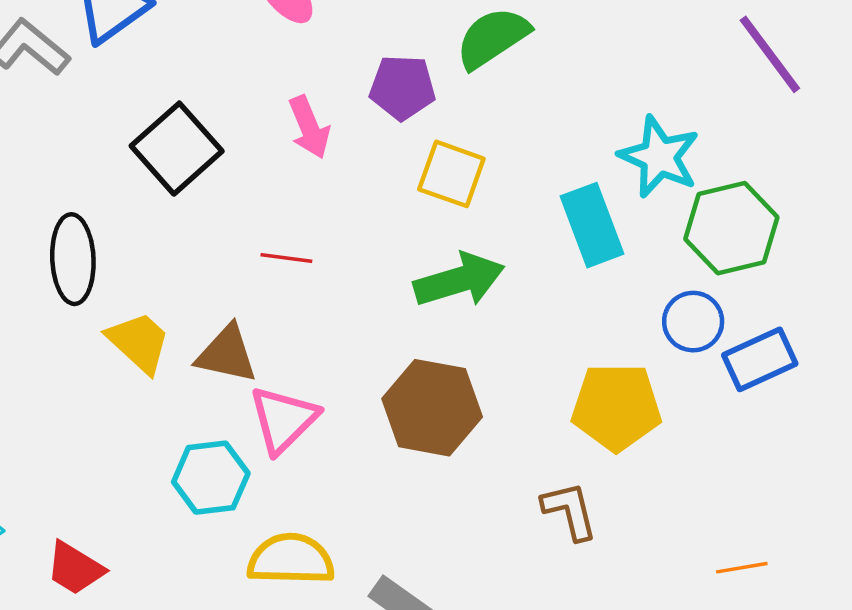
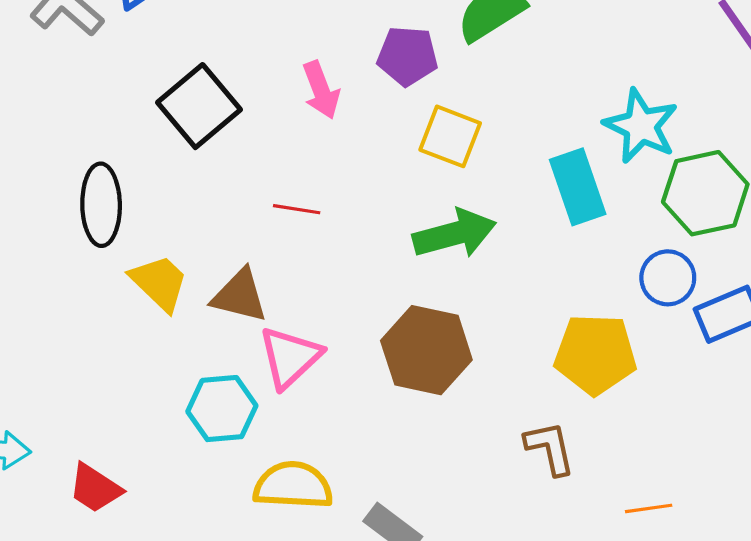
orange line: (742, 568) -> (649, 508), moved

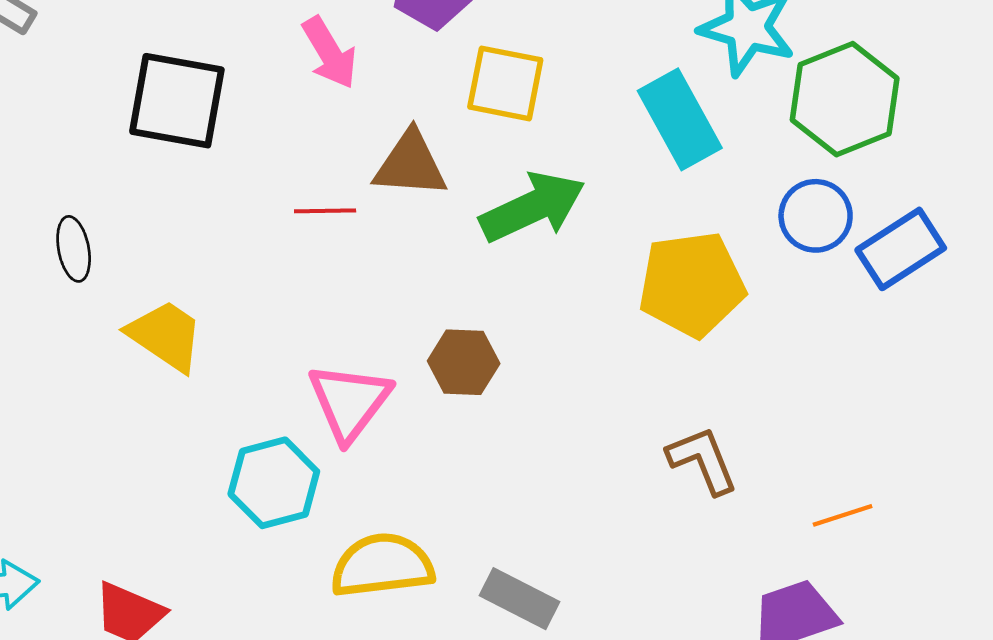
black square: (199, 106) -> (177, 101), turned -30
black ellipse: (101, 205) -> (74, 249), size x0.6
brown triangle: (240, 296) -> (410, 164), moved
brown hexagon: (426, 350) -> (464, 362), moved, size x0.6
yellow pentagon: (595, 354) -> (692, 284), moved

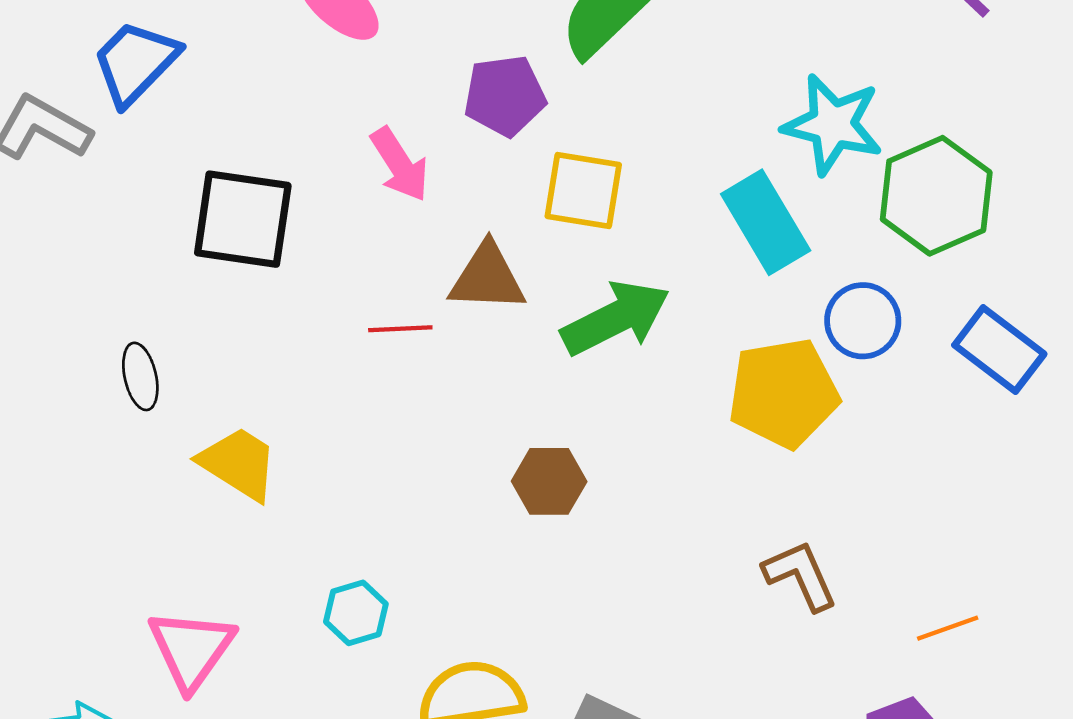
blue circle: (816, 216) -> (863, 321), moved
blue rectangle: (901, 249) -> (999, 350), turned 72
pink triangle: (350, 402) -> (191, 649), moved
cyan hexagon: (274, 483) -> (356, 613), size x0.7

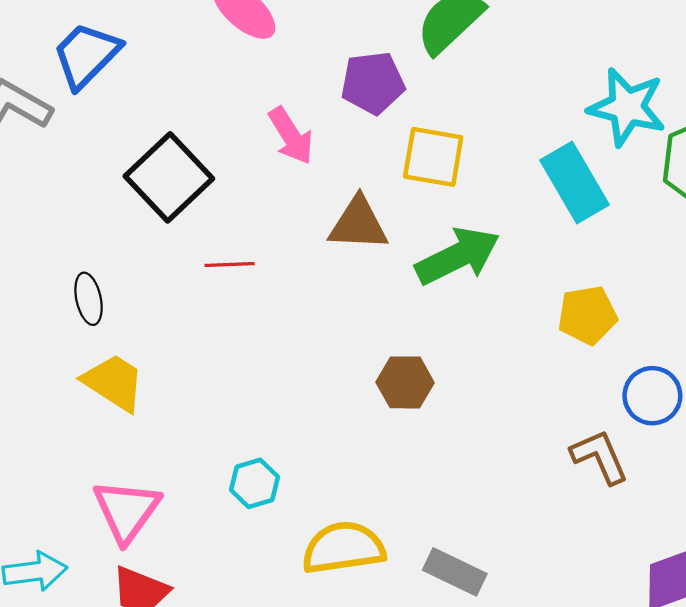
black square: (243, 219) -> (169, 177), turned 38
blue circle: (863, 321) -> (652, 396), moved
red line: (400, 329) -> (230, 265), moved
yellow pentagon: (784, 393) -> (587, 315), size x0.7
yellow trapezoid: (239, 463) -> (114, 382), moved

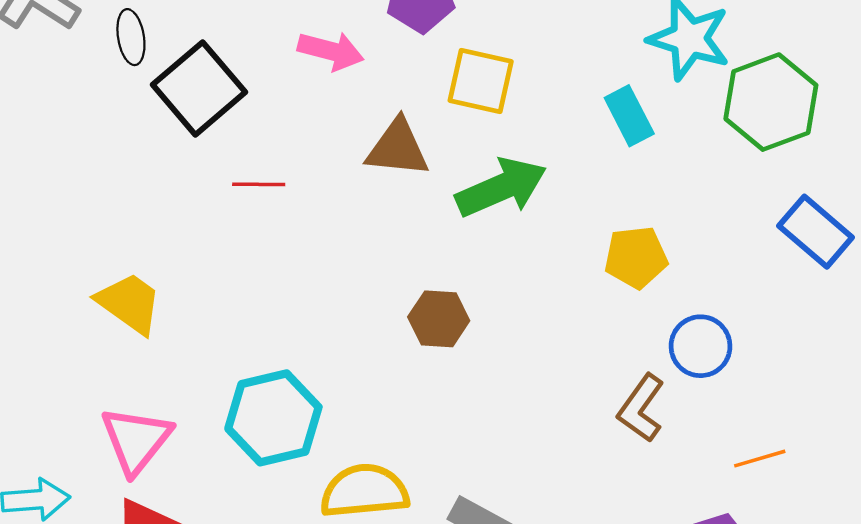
pink arrow: (291, 136) -> (331, 51), turned -46
cyan rectangle: (574, 183) -> (629, 116), size x0.7
black ellipse: (89, 299) -> (131, 37), moved
brown L-shape: (600, 457) -> (641, 408), turned -124
cyan hexagon: (254, 483) -> (273, 418), size x1.8

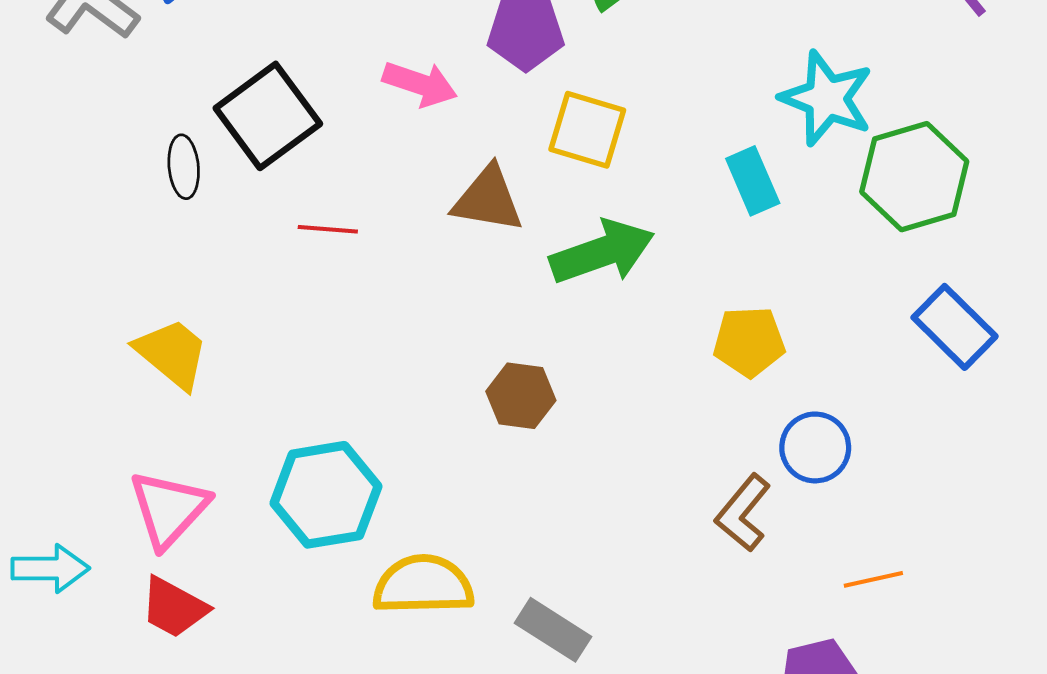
black ellipse: (131, 37) -> (184, 167), moved

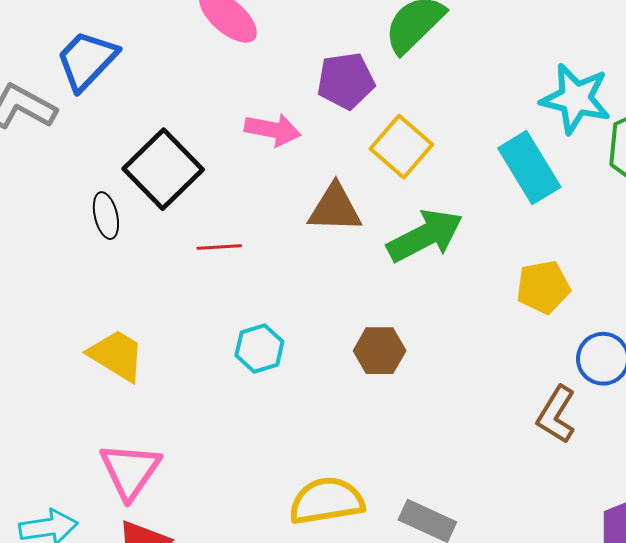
yellow square: (587, 130) -> (401, 147), turned 32
cyan rectangle: (753, 181) -> (529, 168), size x1.4
cyan hexagon: (326, 495) -> (259, 348), moved, size x0.6

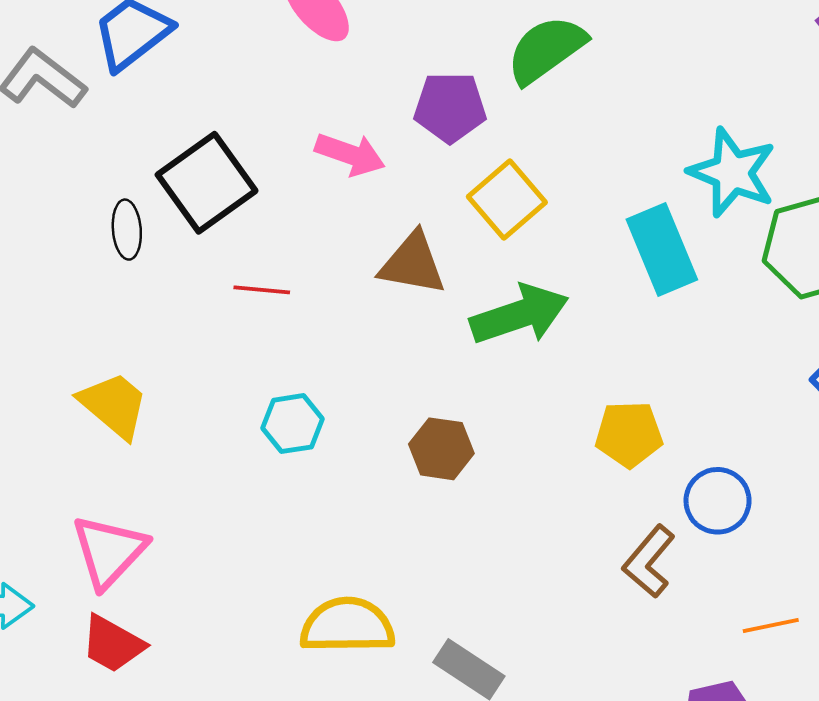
yellow pentagon: (543, 287) -> (629, 434), moved

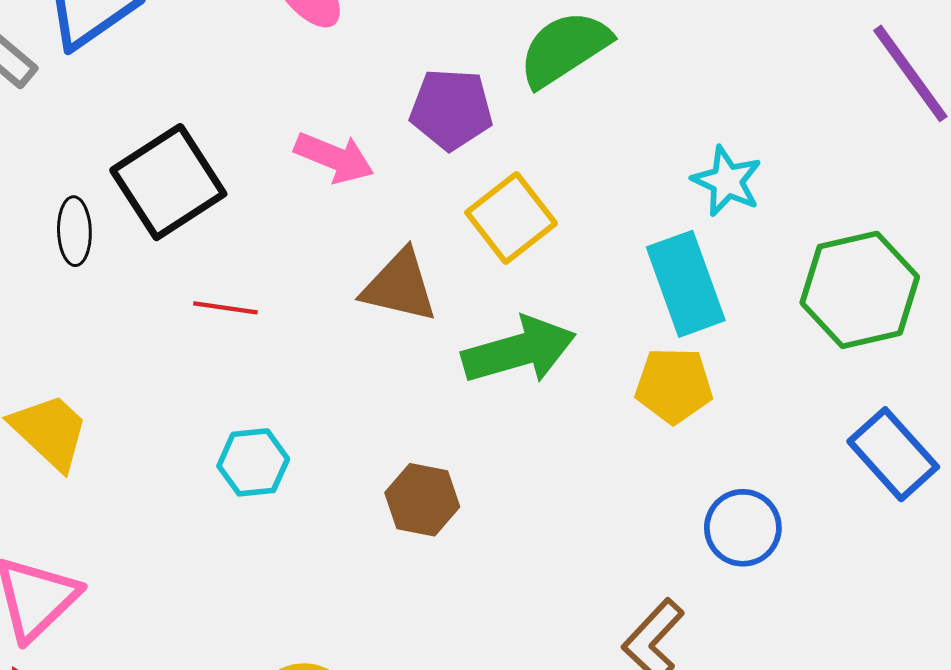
cyan star: (732, 173) -> (727, 181), moved, size x0.7
yellow pentagon: (629, 434) -> (674, 385), moved
blue circle: (718, 501) -> (743, 528), moved

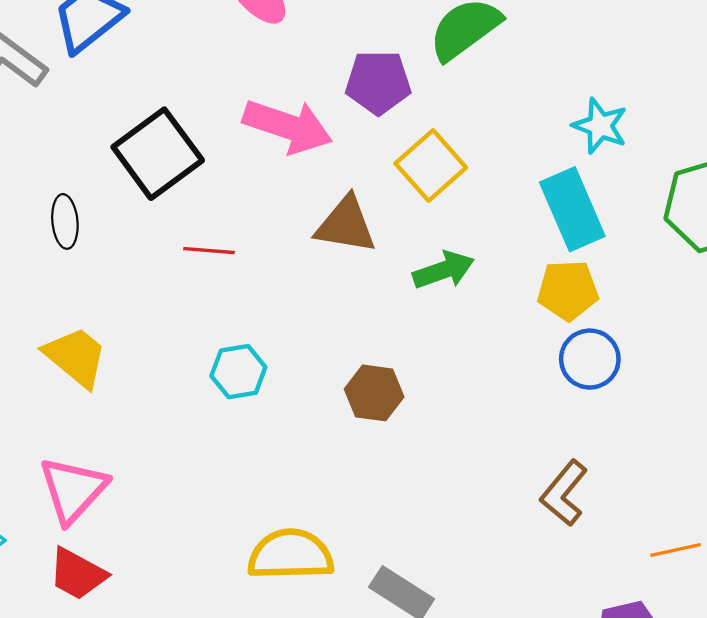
pink arrow: (334, 158) -> (288, 126), size x1.4
black ellipse: (74, 231) -> (65, 221), moved
green arrow: (519, 350) -> (444, 270), size x0.7
blue circle: (743, 528) -> (590, 359), moved

